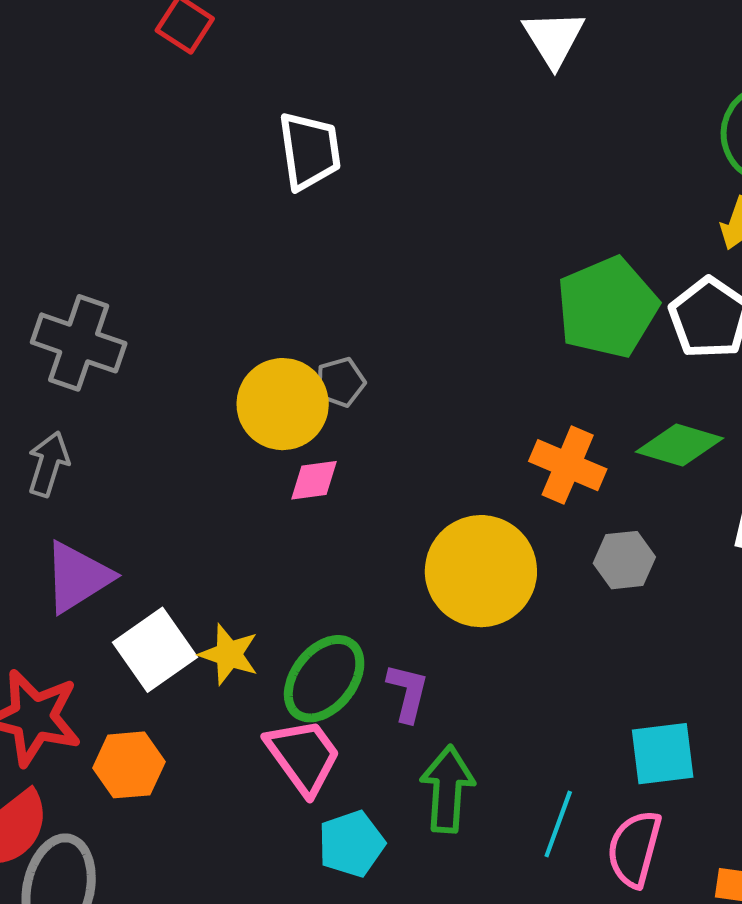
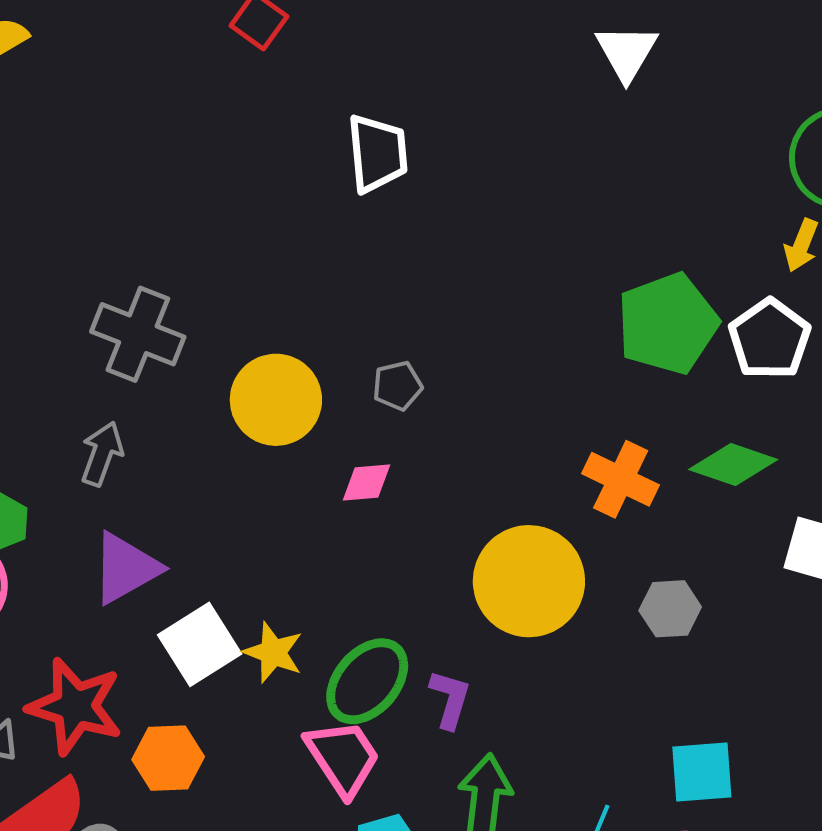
yellow circle: (283, 404) -> (276, 400), moved
gray hexagon: (624, 560) -> (670, 609), moved

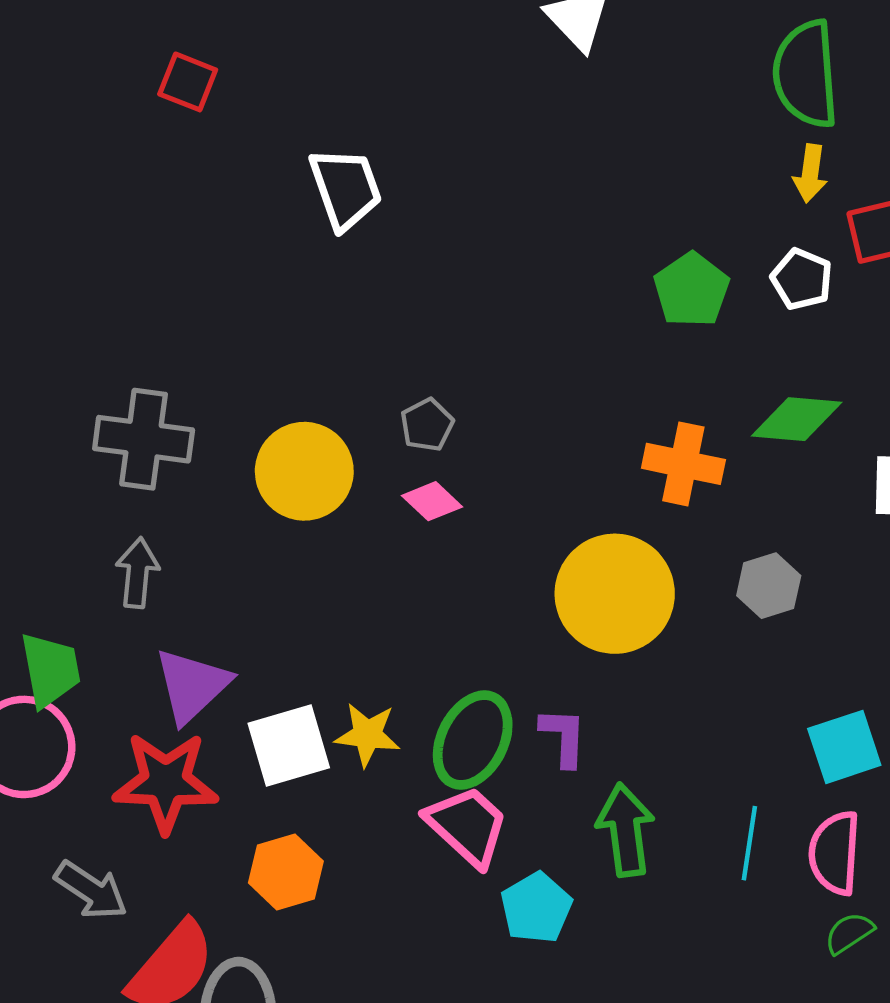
green pentagon: (668, 324) -> (692, 290), size x0.7
white pentagon: (770, 339) -> (802, 279), size x0.7
pink diamond: (366, 483) -> (432, 501), moved, turned 62
white square: (200, 644) -> (289, 745), turned 30
red star: (75, 706) -> (166, 782), moved

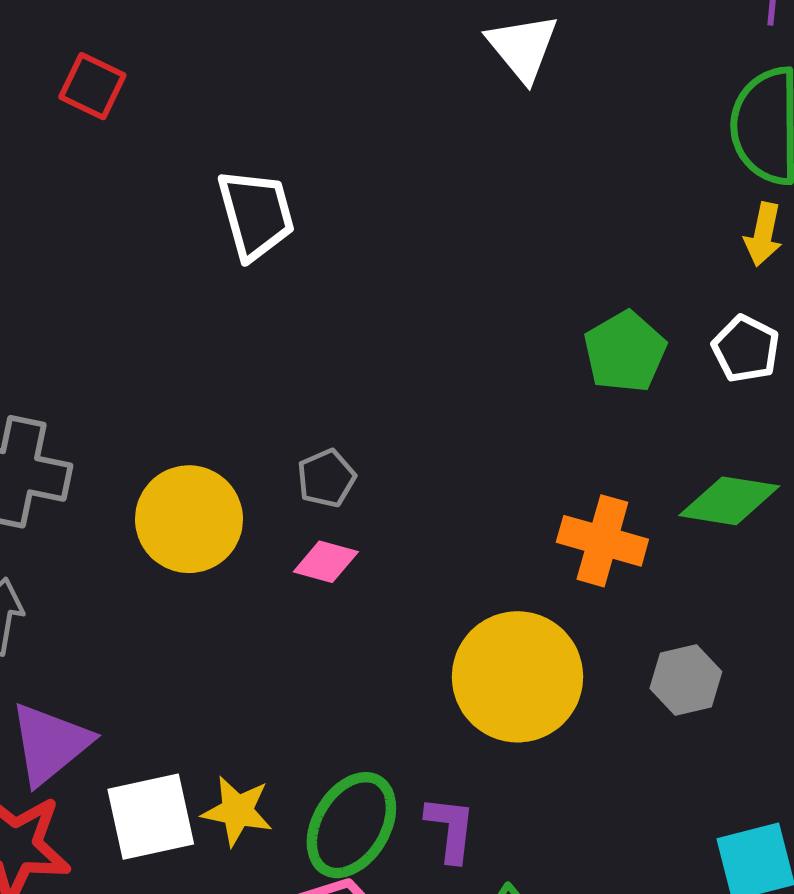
pink diamond: (432, 501) -> (326, 562), turned -32

